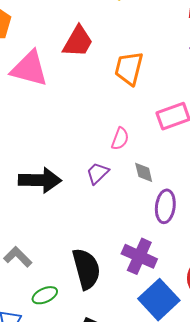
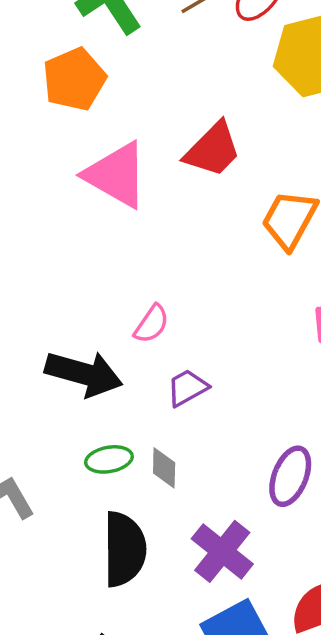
pink semicircle: (120, 139) -> (152, 324), moved
gray diamond: (144, 172) -> (164, 468), moved
green ellipse: (45, 295) -> (109, 459), moved

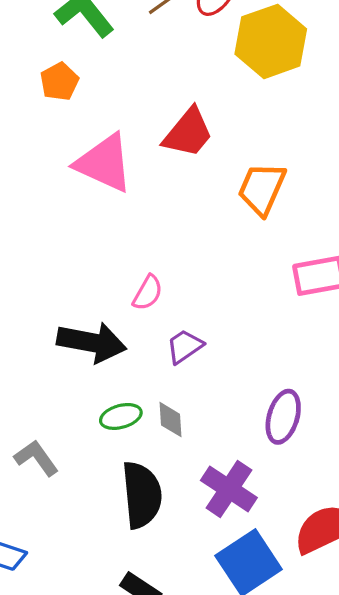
orange pentagon: (74, 79) -> (59, 82), size x0.7

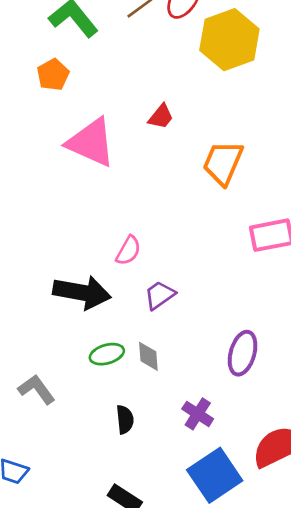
red trapezoid: (188, 133) -> (161, 117), size x0.6
purple cross: (229, 489) -> (198, 414), size x0.7
black semicircle: (142, 495) -> (125, 420), size x0.5

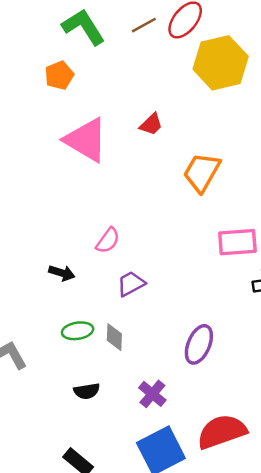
black arrow: (82, 292) -> (62, 273), size x0.5
black semicircle: (125, 420) -> (87, 391), turned 80

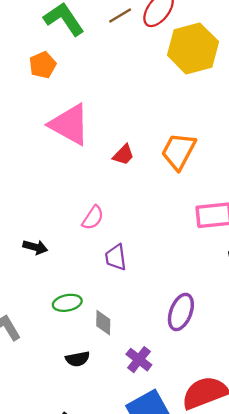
red trapezoid: (151, 124) -> (123, 155), moved
black arrow: (62, 273) -> (35, 247), moved
purple trapezoid: (131, 284) -> (116, 257), turned -68
gray diamond: (114, 337) -> (103, 323), moved

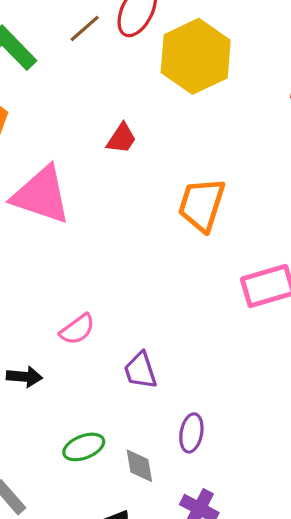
red trapezoid: (123, 155) -> (121, 138), moved
pink semicircle: (93, 218) -> (77, 329), moved, turned 30
purple ellipse: (181, 312) -> (191, 433), moved, size x0.7

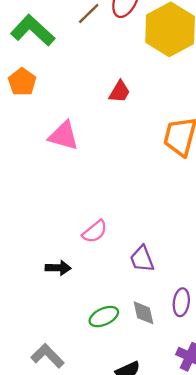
pink triangle: (41, 195) -> (64, 136), size x0.7
gray diamond: (139, 466) -> (143, 313), moved

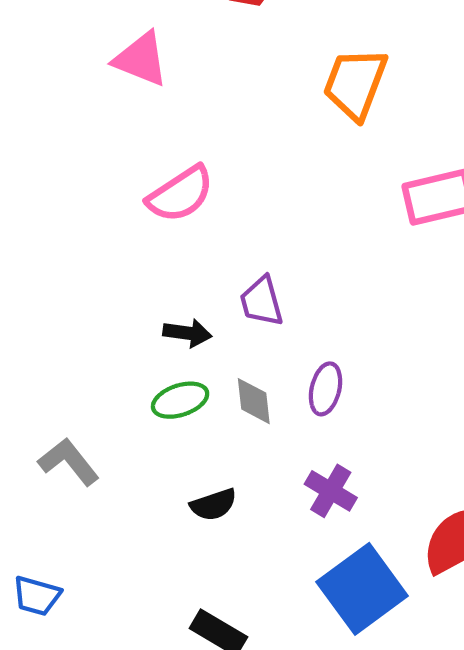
pink semicircle: (95, 232) -> (180, 194), moved, size x1.4
black arrow: (58, 268) -> (187, 333), moved

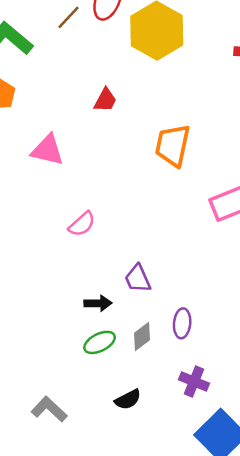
pink semicircle: (180, 194) -> (82, 224), size x0.7
gray diamond: (254, 401) -> (142, 337), turned 68
gray L-shape: (69, 462) -> (49, 409), moved

